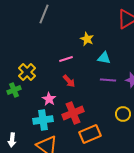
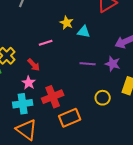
cyan triangle: (104, 58) -> (84, 32), moved
red arrow: (69, 81) -> (34, 65), moved

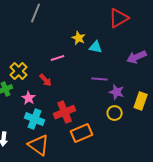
purple star: (113, 64) -> (117, 92), moved
pink star: (29, 83) -> (29, 98), moved
cyan cross: (23, 104) -> (35, 119), turned 30

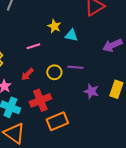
red arrow: (46, 80) -> (27, 74), moved, turned 88
purple star: (117, 92) -> (91, 91), moved
yellow circle: (115, 113) -> (54, 72), moved

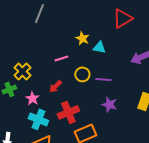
yellow circle: (54, 72) -> (82, 74), moved
purple star: (91, 91) -> (109, 104), moved

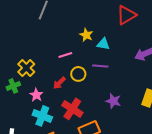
yellow circle: (82, 74) -> (78, 74), moved
purple line: (103, 79) -> (100, 66), moved
red cross: (68, 112) -> (72, 109), turned -35

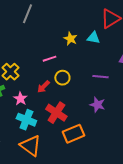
cyan triangle: (103, 44) -> (93, 38), moved
purple line: (100, 66) -> (100, 77), moved

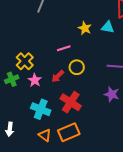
pink star: (20, 99) -> (35, 80), moved
orange rectangle: (73, 134) -> (69, 132), moved
orange triangle: (30, 146) -> (45, 135), size x0.6

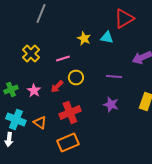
yellow cross: (25, 61) -> (31, 54), moved
red cross: (71, 102) -> (70, 112), turned 35
cyan cross: (41, 109) -> (16, 120), moved
orange triangle: (45, 135) -> (40, 122), moved

